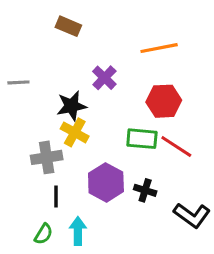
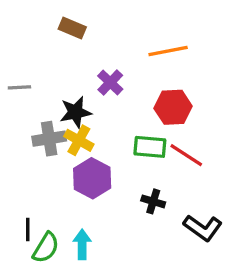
gray cross: (47, 157) -> (49, 139), moved
purple hexagon: (106, 182) -> (92, 178), moved
black line: (56, 197) -> (28, 229), moved
green semicircle: (43, 234) -> (46, 248), size x1.4

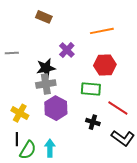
gray cross: (49, 139) -> (46, 84), moved
yellow cross: (79, 140) -> (20, 113), moved
red line: (186, 155) -> (118, 108), moved

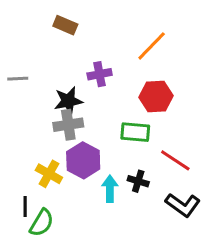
orange line: (102, 31) -> (152, 46), turned -35
purple cross: (67, 50) -> (100, 74), turned 35
yellow cross: (20, 113) -> (49, 174), moved
cyan arrow: (50, 148) -> (110, 189), moved

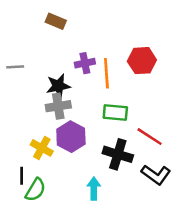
orange line: (152, 46) -> (106, 73), moved, turned -48
red hexagon: (156, 96) -> (142, 61), moved
black cross: (138, 181) -> (118, 154), size x1.6
cyan arrow: (110, 189) -> (94, 189), moved

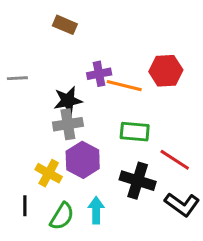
orange line: (106, 73) -> (124, 86), turned -72
cyan arrow: (94, 189) -> (96, 210), moved
green semicircle: (35, 190) -> (62, 216), moved

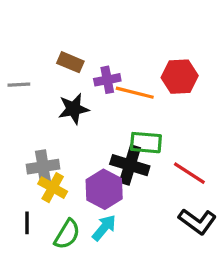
brown rectangle: (65, 25) -> (70, 62), moved
gray cross: (68, 124) -> (43, 167), moved
purple hexagon: (83, 160) -> (104, 189), moved
black cross: (138, 181) -> (130, 165), moved
cyan arrow: (96, 210) -> (104, 228), turned 40

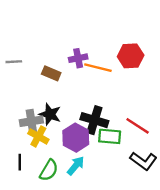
brown rectangle: (70, 62) -> (51, 73), moved
black star: (74, 109) -> (50, 114), moved, turned 30
green rectangle: (146, 143) -> (110, 136), moved

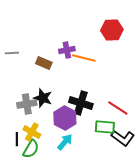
red hexagon: (131, 56) -> (112, 30), moved
yellow cross: (38, 136) -> (32, 132), moved
green rectangle: (110, 136) -> (105, 127), moved
green semicircle: (49, 170) -> (31, 149), moved

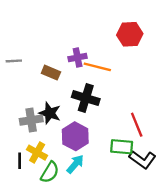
black cross: (81, 103) -> (86, 98), moved
red line: (118, 108) -> (137, 125), turned 35
green semicircle: (31, 149) -> (50, 172), moved

